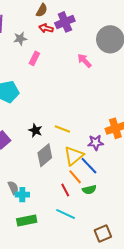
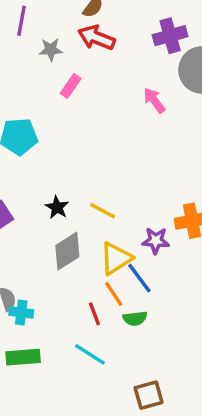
purple cross: (65, 22) -> (170, 36), moved
red arrow: (46, 28) -> (96, 38), size x1.5

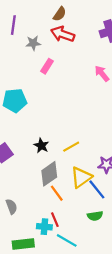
yellow line: (103, 211) -> (71, 147), turned -56
orange line: (114, 294) -> (57, 193), moved
cyan cross: (21, 313) -> (44, 227), moved
red line: (94, 314) -> (55, 220), moved

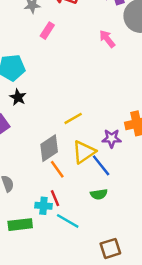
black star: (41, 146) -> (18, 97), moved

